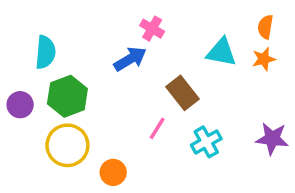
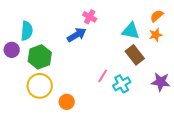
orange semicircle: (265, 27) -> (157, 16), turned 40
brown rectangle: (183, 93) -> (135, 55), moved
purple circle: (20, 105) -> (12, 50), moved
pink line: (157, 128) -> (103, 76), moved

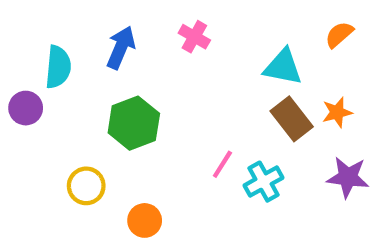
blue arrow: (77, 35) -> (121, 47), moved, turned -36
orange star: (156, 35) -> (337, 112), moved
green hexagon: (40, 57) -> (134, 123), moved
yellow circle: (40, 86) -> (86, 186), size x0.7

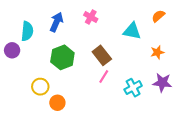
brown rectangle: (292, 119) -> (102, 55), moved
cyan cross: (264, 182) -> (133, 88), moved
orange circle: (145, 220) -> (57, 103), moved

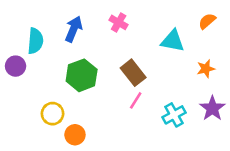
purple star: (162, 83) -> (212, 108), turned 30

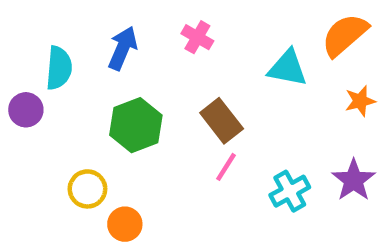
orange semicircle: (207, 21) -> (345, 35), size x1.6
orange star: (206, 69) -> (360, 101), moved

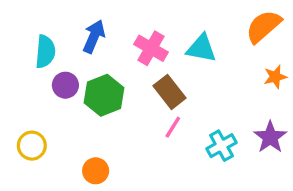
pink cross: (197, 37) -> (151, 48), moved, size x1.4
cyan triangle: (288, 68) -> (201, 48), moved
purple circle: (26, 110) -> (65, 85), moved
yellow circle: (87, 189) -> (32, 146), moved

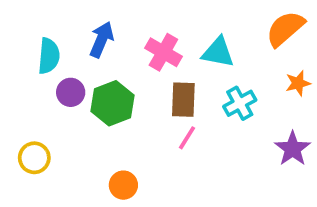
brown rectangle: (169, 92) -> (183, 100), turned 40
cyan cross: (222, 146) -> (240, 103), moved
orange circle: (96, 171) -> (123, 185), moved

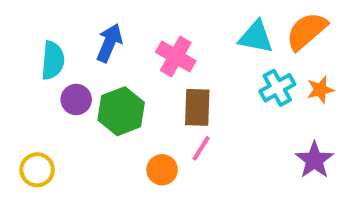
cyan triangle: (218, 52) -> (256, 37), moved
cyan cross: (240, 103) -> (277, 88), moved
orange circle: (123, 185) -> (162, 170), moved

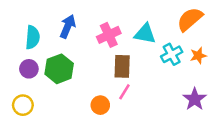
cyan triangle: (256, 37) -> (145, 34), moved
pink cross: (176, 57) -> (109, 35), turned 35
purple circle: (76, 99) -> (29, 69), moved
green hexagon: (121, 111) -> (59, 69), moved

